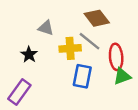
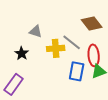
brown diamond: (97, 18) -> (92, 23), moved
blue rectangle: (82, 76) -> (77, 71), moved

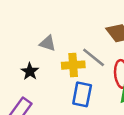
blue rectangle: (77, 71) -> (82, 94), moved

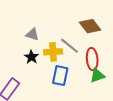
black star: (30, 71) -> (31, 57), moved

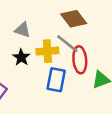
brown diamond: (90, 26) -> (74, 19), moved
red ellipse: (92, 59) -> (80, 60), moved

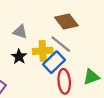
red ellipse: (80, 60) -> (64, 81), moved
blue rectangle: (56, 80) -> (54, 62), moved, turned 35

